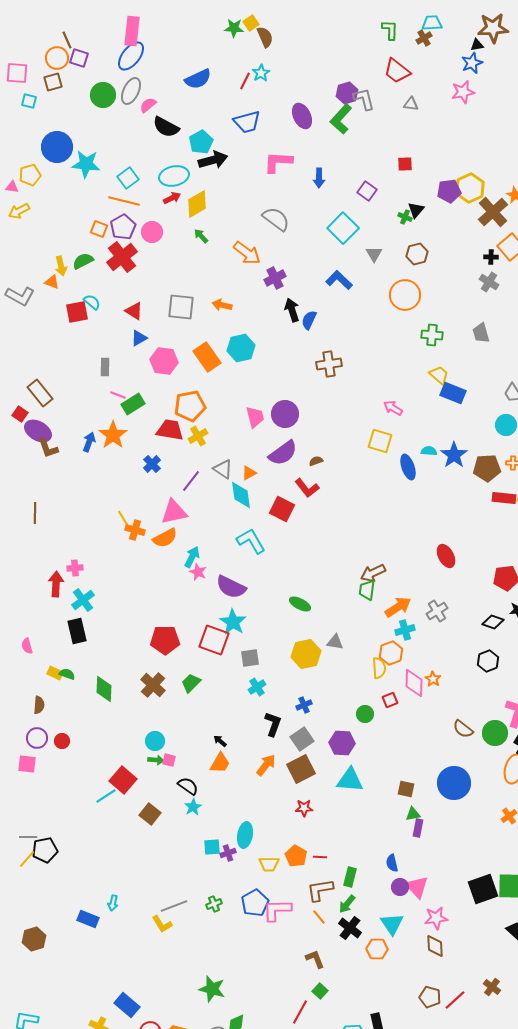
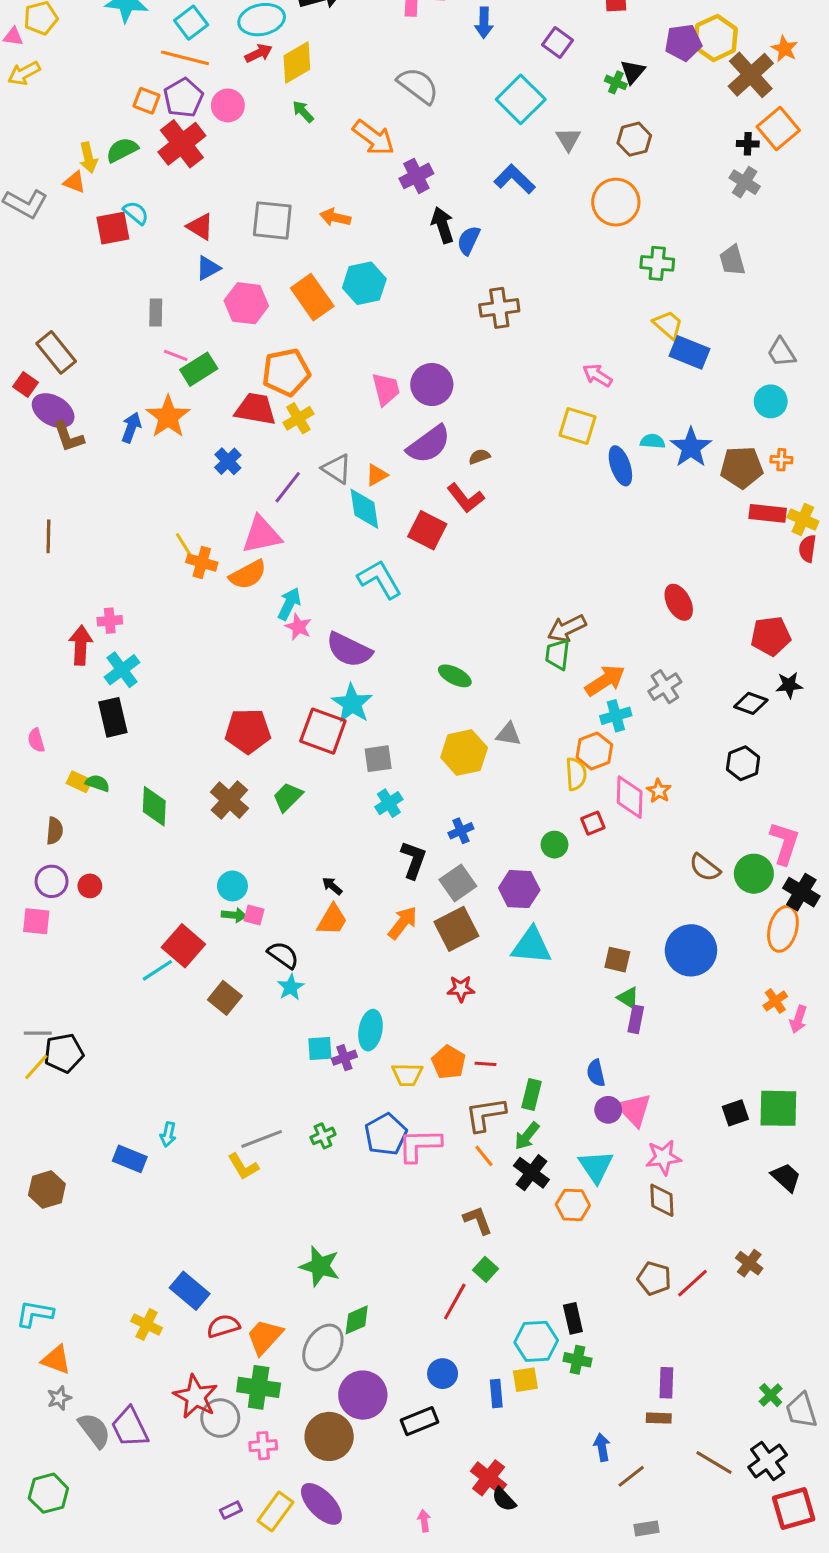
green triangle: (413, 814) -> (628, 998), turned 42
black square: (483, 889) -> (735, 1113), size x0.6

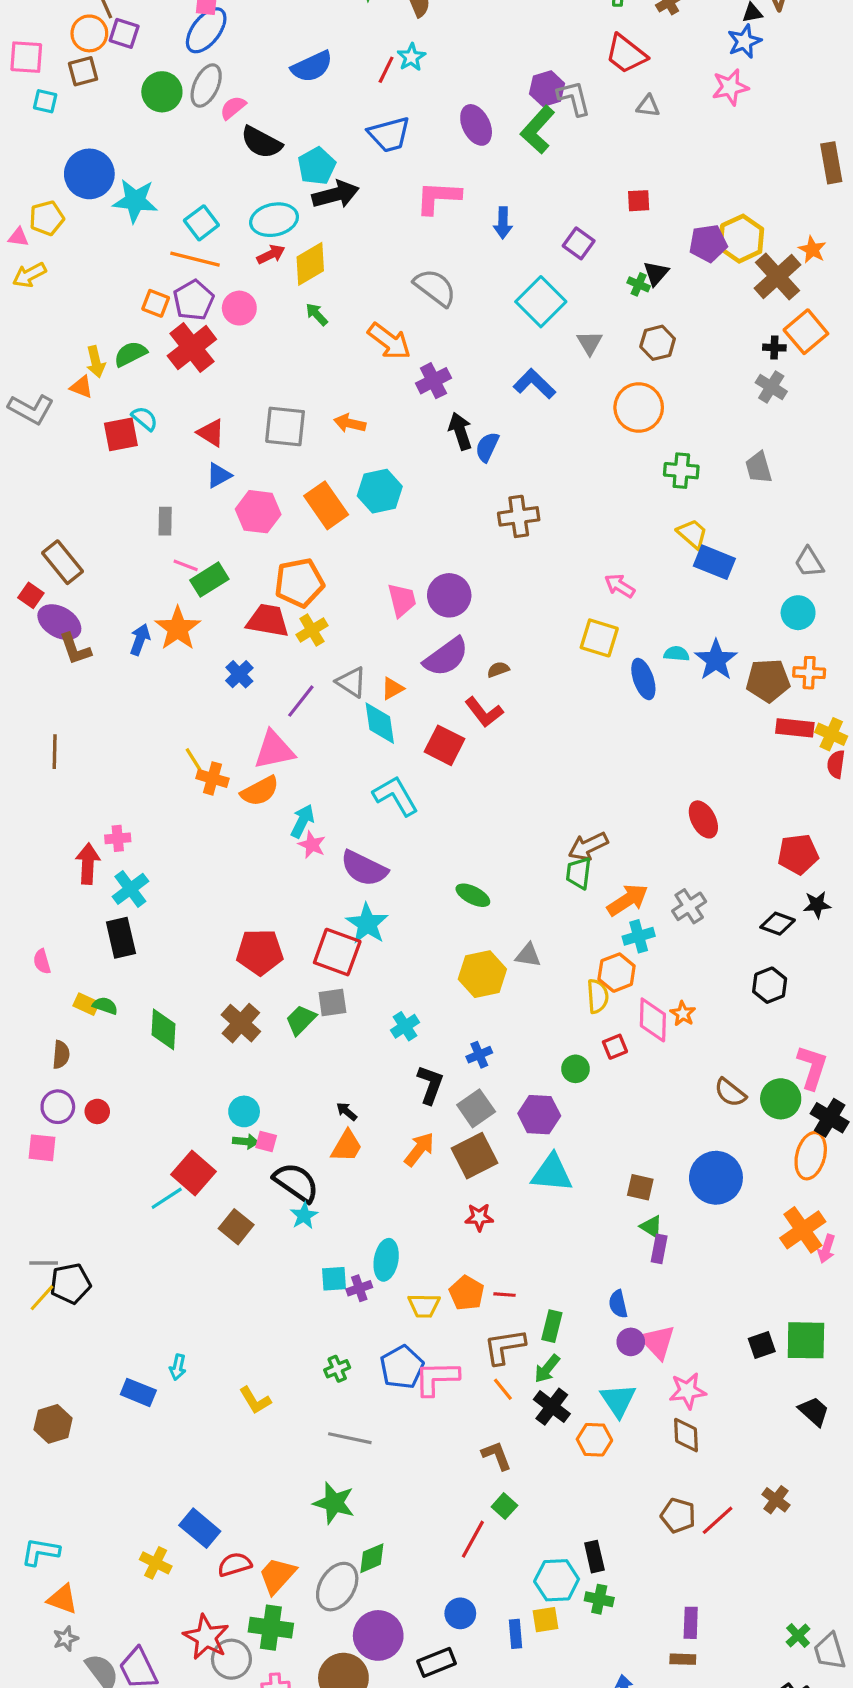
orange cross: (781, 460) -> (809, 673), size x1.4
gray square: (378, 759) -> (332, 1003), moved
black semicircle: (283, 955) -> (296, 1182), size x1.4
orange cross: (775, 1001) -> (803, 1230), size x1.8
gray line: (262, 1139) -> (350, 1438), moved, turned 33

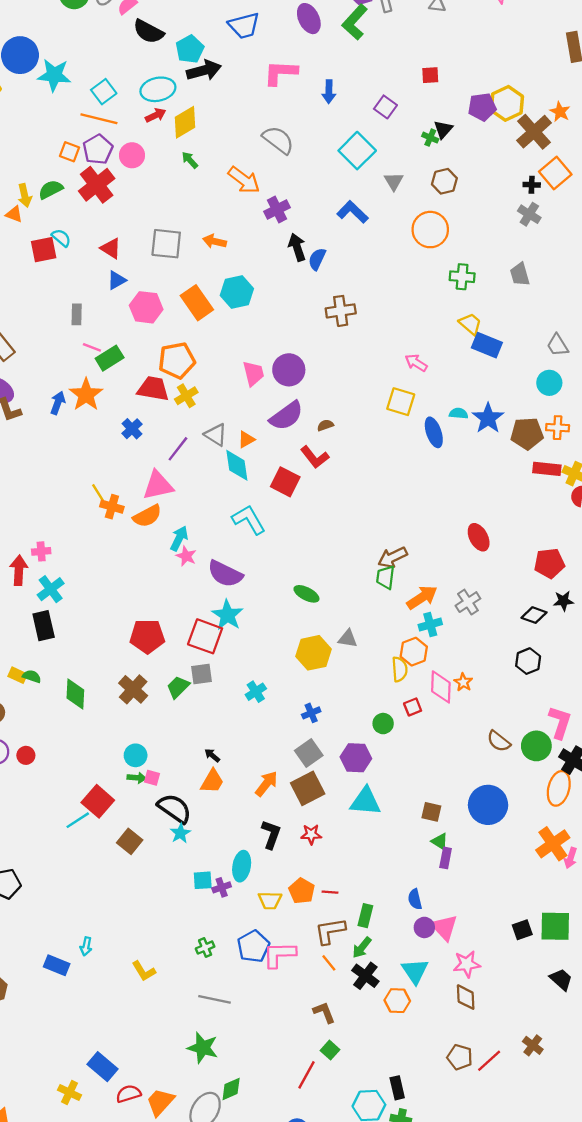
black L-shape: (430, 1085) -> (271, 834), moved

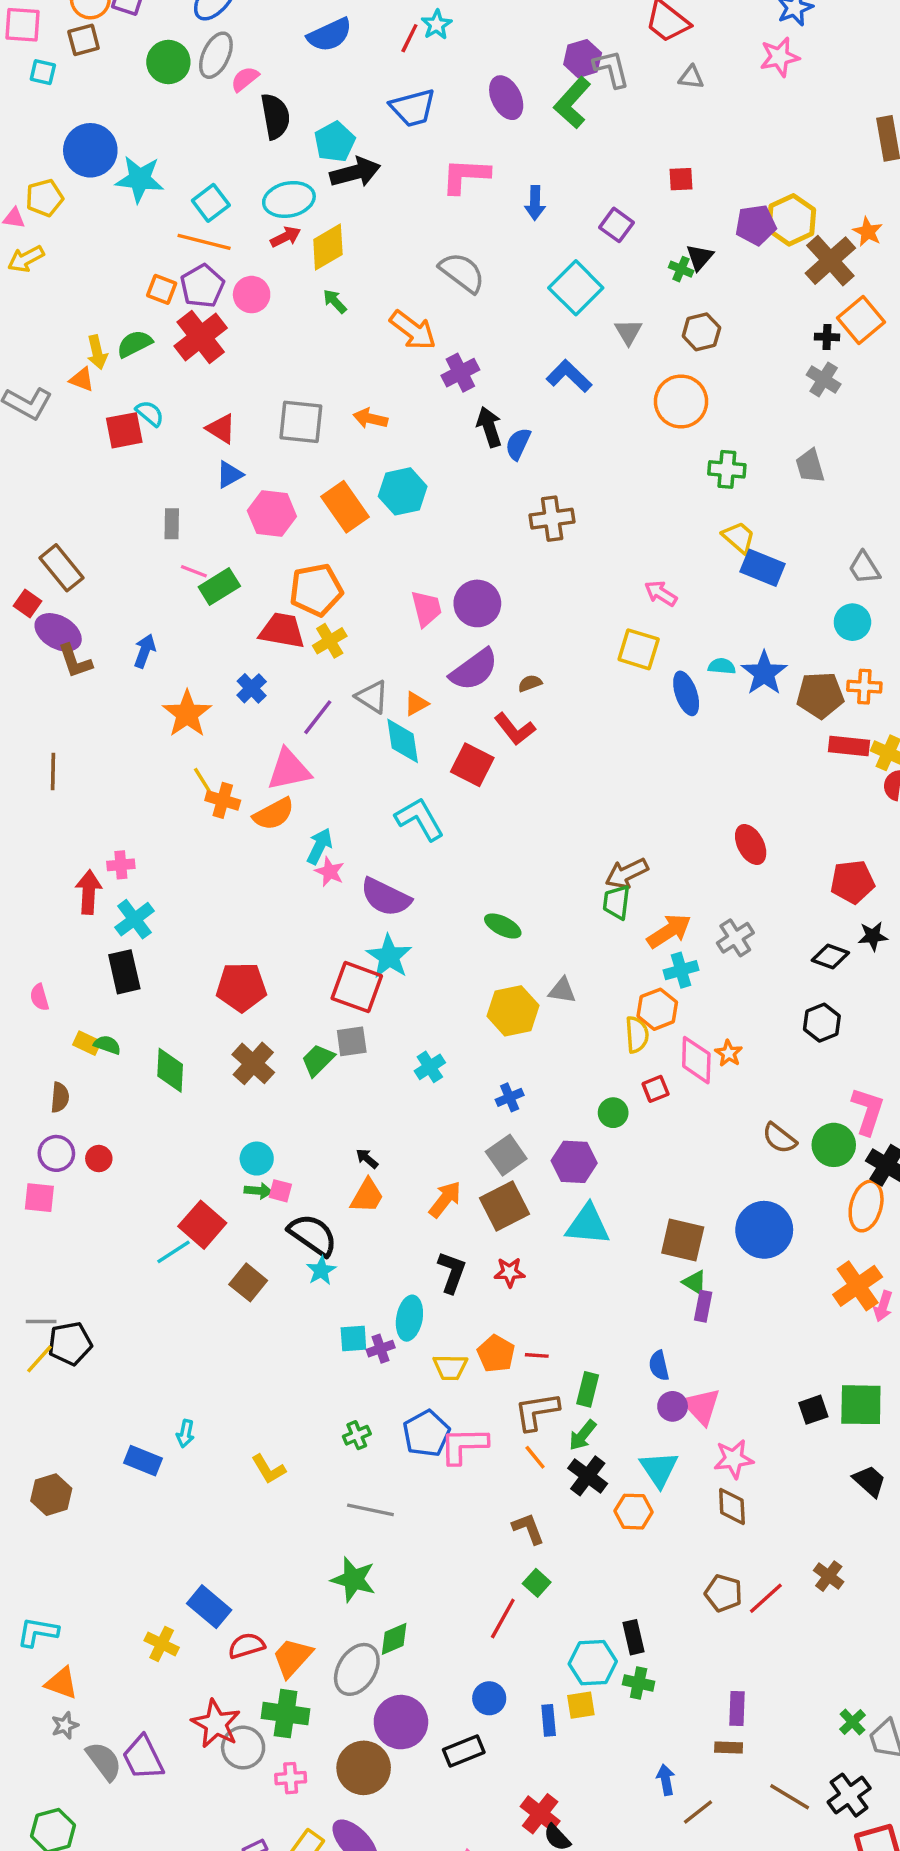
black semicircle: (148, 32) -> (275, 116), turned -128
orange star: (86, 395) -> (187, 714), moved
red pentagon: (147, 636) -> (241, 987), moved
brown square: (431, 812) -> (683, 1240), size x1.5

